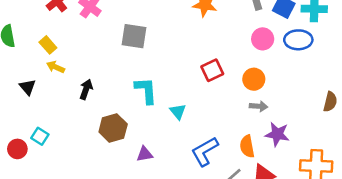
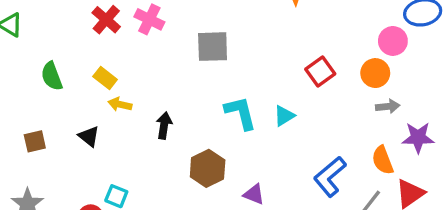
pink circle: (263, 39) -> (393, 41), moved
cyan triangle: (178, 112) -> (284, 116), moved, turned 48
purple triangle: (145, 154) -> (254, 194), turned 42

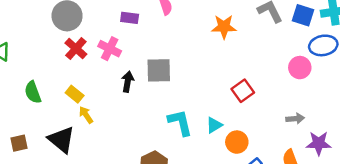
orange circle: (375, 73) -> (237, 142), moved
yellow arrow: (120, 104) -> (86, 115), turned 42
black arrow: (164, 126) -> (128, 82), moved
black triangle: (89, 136) -> (61, 140), size x1.6

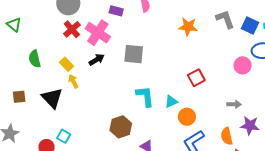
pink cross: (110, 49) -> (98, 33), size x1.4
black arrow: (128, 82) -> (97, 60), moved, turned 42

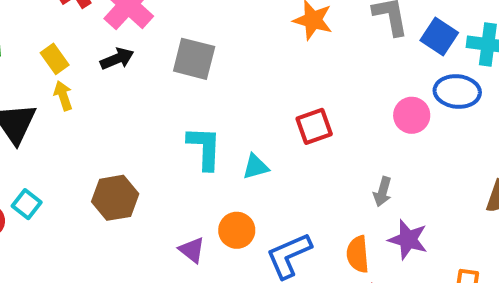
gray arrow: (234, 104) -> (383, 192), turned 96
orange circle: (187, 117) -> (237, 230), moved
brown hexagon: (121, 127) -> (115, 198), moved

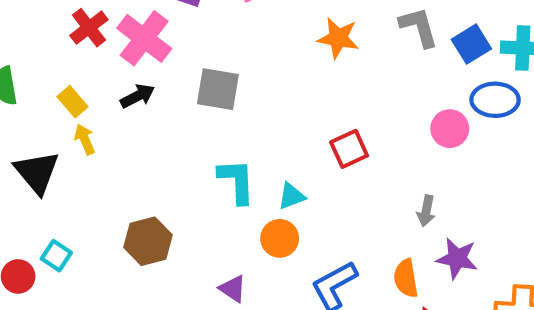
blue square: (439, 37) -> (471, 44), turned 30
orange circle: (237, 230) -> (280, 238), moved

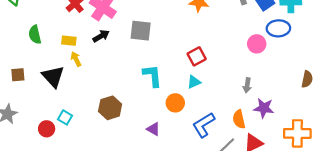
yellow rectangle: (72, 102) -> (69, 41), turned -40
red square: (349, 149) -> (197, 56), moved
cyan triangle: (292, 196) -> (194, 82), moved

